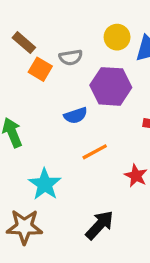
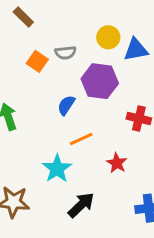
brown rectangle: (24, 43) -> (23, 17), moved
blue semicircle: (76, 115) -> (66, 105), turned 138
cyan star: (45, 184) -> (57, 169), moved

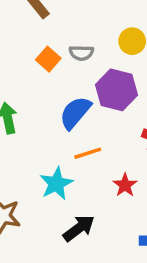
blue semicircle: (66, 105) -> (75, 113), size x1.5

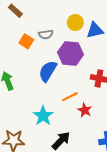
orange line: (88, 153) -> (70, 97), moved

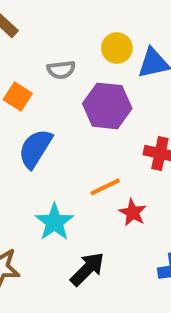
orange square: (26, 41) -> (18, 97), moved
blue semicircle: (48, 71) -> (35, 149), moved

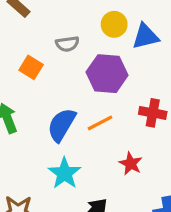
blue semicircle: (35, 149) -> (62, 125), moved
orange line: (105, 187) -> (100, 123), moved

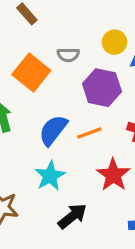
orange square: (31, 67) -> (31, 73), size x1.6
red star: (131, 164) -> (113, 175), size x1.5

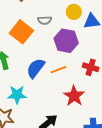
cyan star: (50, 176) -> (17, 95), moved, turned 30

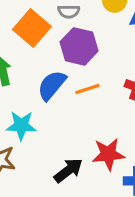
purple hexagon: (66, 41) -> (79, 46), moved
red star: (74, 96) -> (108, 154), moved, turned 30

